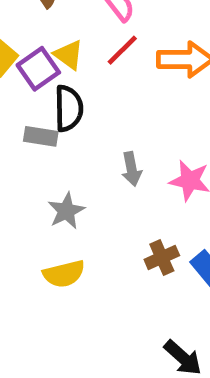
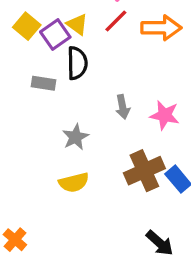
gray rectangle: (41, 136) -> (44, 83), moved
brown cross: (162, 258) -> (144, 171), size x1.6

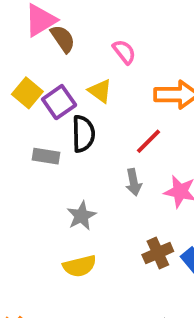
red line: (116, 21) -> (148, 141), moved
yellow triangle: (77, 24) -> (100, 91), moved
brown cross: (144, 171) -> (158, 253), size x0.7

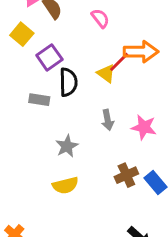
yellow triangle: (100, 91) -> (106, 73), moved
yellow square: (27, 93) -> (22, 34), moved
red line: (148, 141) -> (119, 62), moved

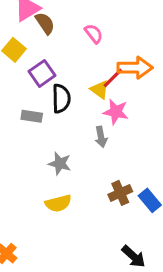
pink star: (144, 127) -> (116, 112), moved
gray star: (67, 146) -> (60, 163), turned -30

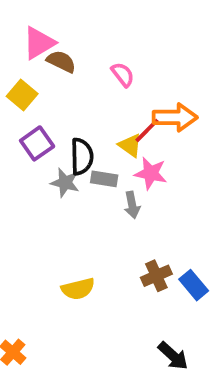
brown semicircle: (45, 23) -> (61, 61), turned -30
purple square: (42, 73) -> (37, 143), moved
gray rectangle: (32, 116) -> (104, 179), moved
gray star: (60, 163) -> (65, 183), moved

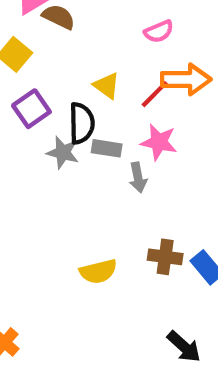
pink semicircle: (123, 75) -> (159, 31), moved, turned 105
yellow triangle: (130, 145) -> (107, 86), moved
brown cross: (156, 276) -> (165, 257), turned 32
yellow semicircle: (78, 289) -> (98, 271), moved

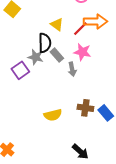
purple square: (31, 109) -> (20, 70), moved
gray rectangle: (107, 148) -> (57, 55), turned 40
black arrow: (184, 347) -> (80, 152), moved

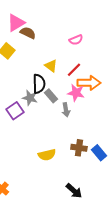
orange arrow: (96, 21) -> (89, 83), moved

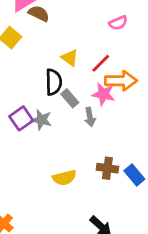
pink semicircle: (76, 40) -> (118, 23), moved
gray star: (30, 98) -> (41, 120), moved

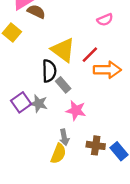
yellow triangle: (70, 58) -> (63, 50), size x1.6
pink star: (103, 94) -> (76, 111), moved
gray arrow: (90, 117) -> (64, 137), moved
yellow semicircle: (64, 178) -> (58, 154), turned -54

